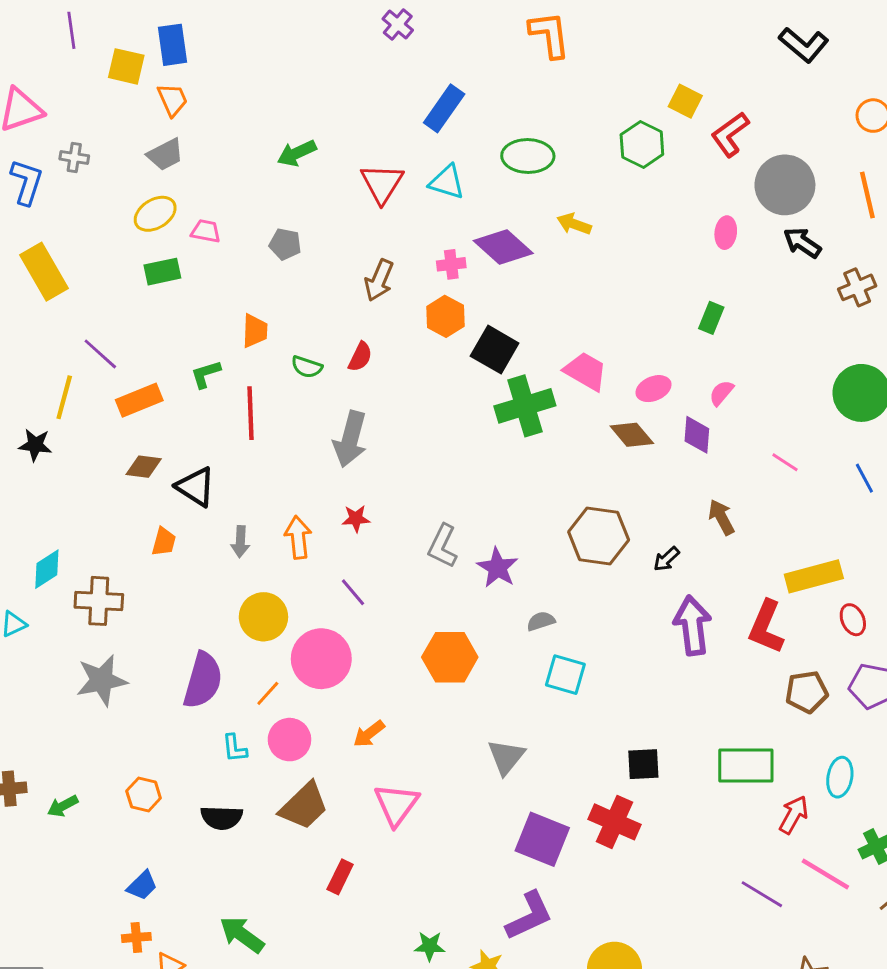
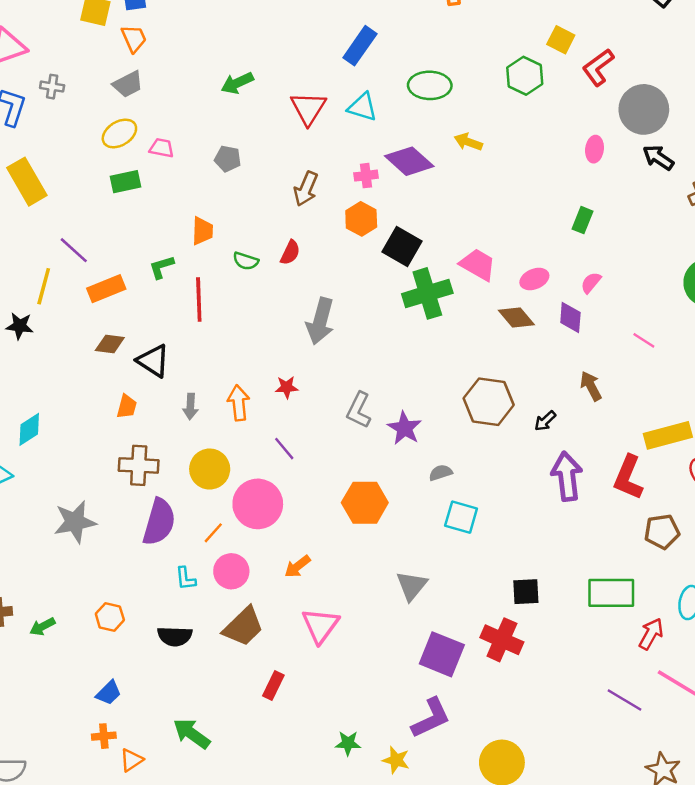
gray arrow: (350, 439) -> (320, 321), moved
brown cross: (99, 601) -> (139, 465), moved

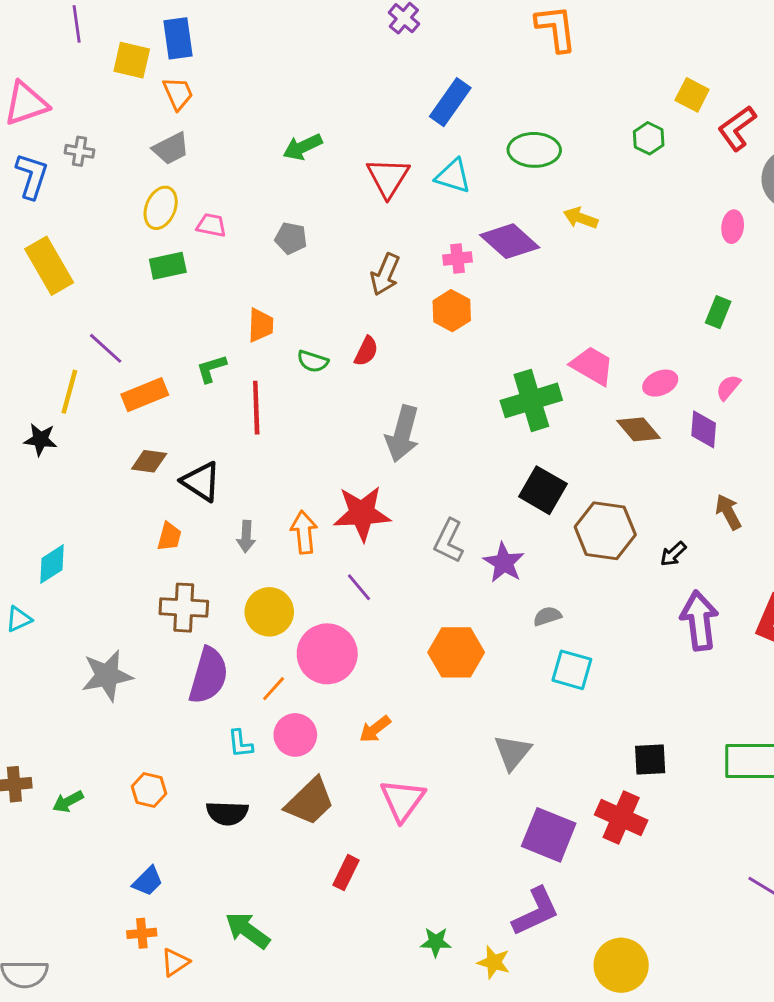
green hexagon: (525, 76) -> (649, 138), size x0.7
yellow ellipse: (119, 133) -> (161, 208), turned -36
black square: (402, 247) -> (543, 490), moved
red star: (287, 387) -> (362, 513), size x2.0

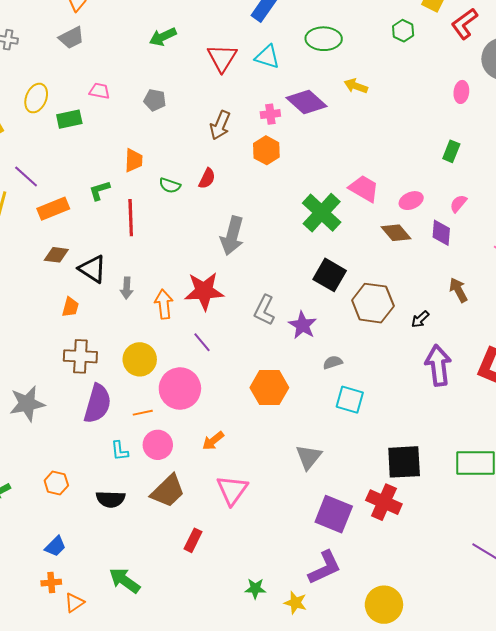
yellow ellipse: (161, 208) -> (36, 98), moved
green cross: (531, 400) -> (322, 213), turned -30
gray arrow: (246, 537) -> (127, 288), moved
orange line: (274, 689) -> (143, 413), turned 36
black square: (650, 760) -> (404, 462), size x1.5

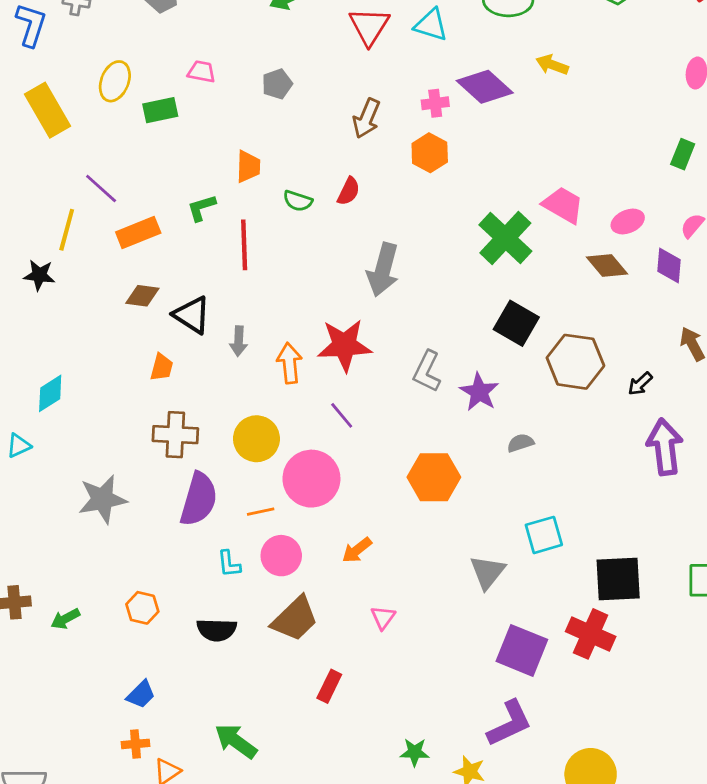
gray pentagon: (155, 100) -> (277, 84), turned -30
cyan square: (350, 400) -> (544, 535), moved, turned -32
pink triangle: (232, 490) -> (383, 617), size x0.6

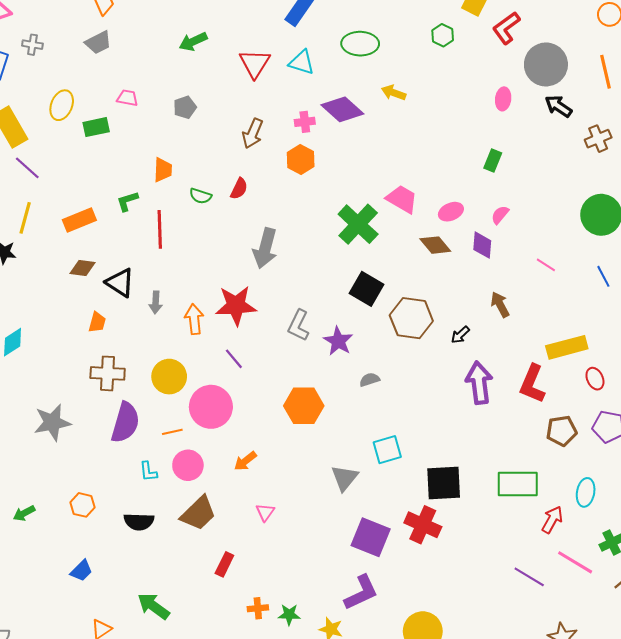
purple line: (101, 189) -> (27, 168), moved
orange cross: (135, 744) -> (258, 608), moved

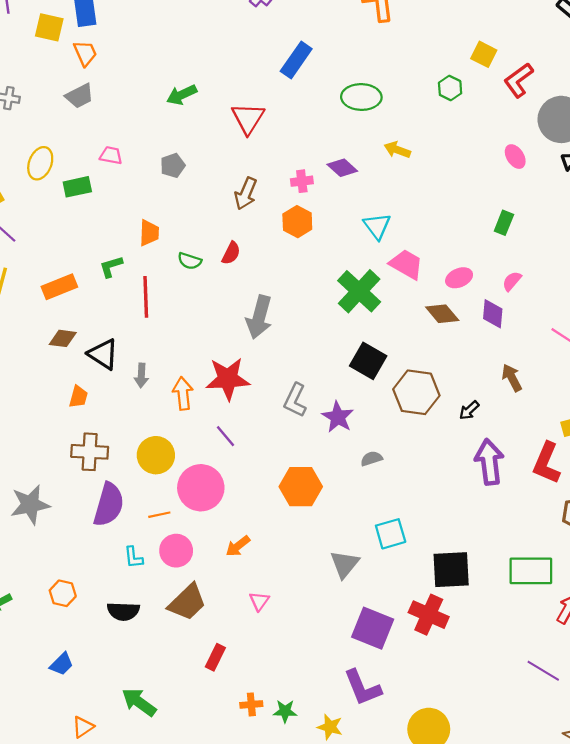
cyan triangle: (302, 62) -> (377, 226), moved, turned 36
pink ellipse: (503, 99) -> (515, 157), turned -40
purple diamond: (342, 109) -> (342, 168), size x0.7
purple L-shape: (361, 593) -> (362, 688), turned 93

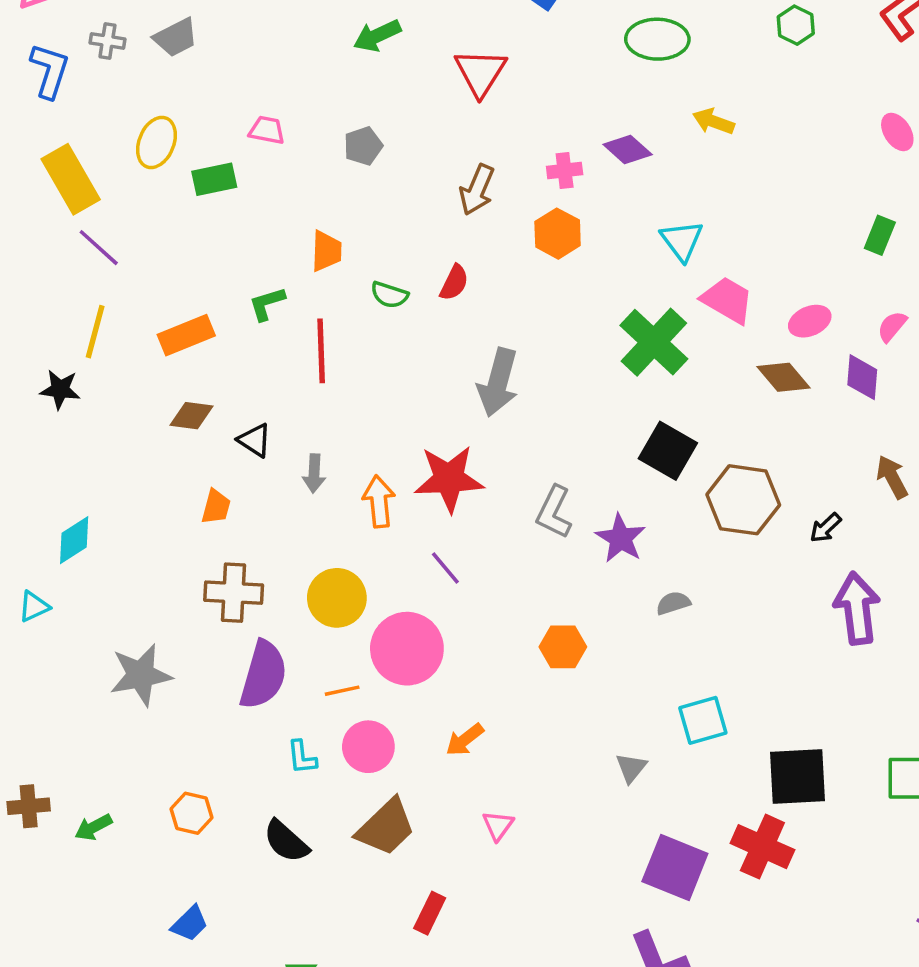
gray trapezoid: (80, 96) -> (176, 37), moved
black triangle: (103, 354) -> (255, 440), size x0.7
orange hexagon: (301, 487) -> (563, 647), size x0.7
gray triangle: (345, 564) -> (631, 768), size x0.7
black semicircle: (123, 611) -> (286, 841), turned 40

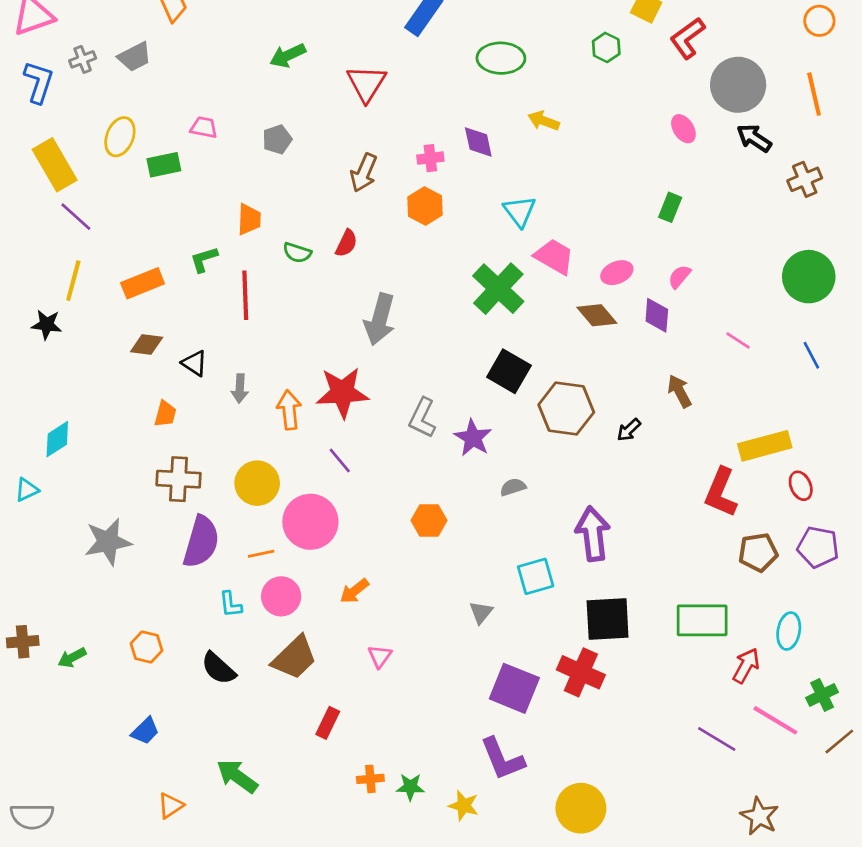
gray cross: (107, 41) -> (83, 59), turned -30
purple diamond: (628, 149) -> (478, 142), turned 36
purple arrow: (857, 608) -> (593, 534), moved

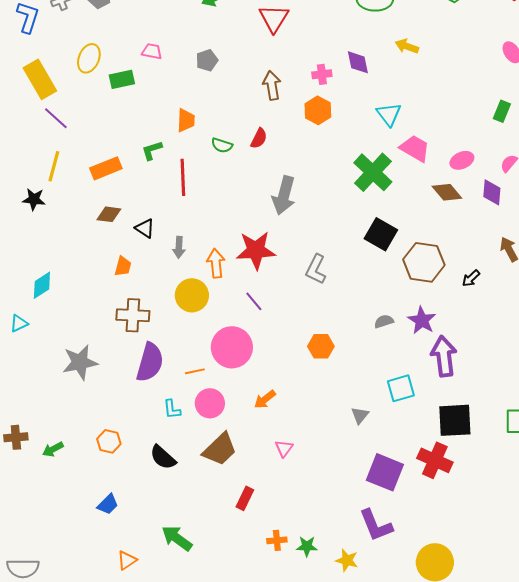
brown arrow: (364, 173) -> (272, 85), turned 148
purple star: (473, 438) -> (422, 320), moved
yellow circle: (257, 483) -> (192, 295), moved

